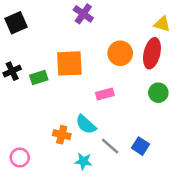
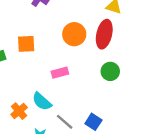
orange square: (69, 63) -> (26, 44), size x0.7
orange cross: (62, 135) -> (19, 111), turned 35

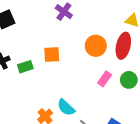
pink rectangle: (60, 73) -> (105, 79), moved, turned -40

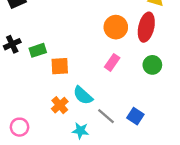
orange square: (52, 55) -> (60, 66), moved
pink rectangle: (105, 79) -> (112, 62), moved

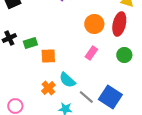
blue square: (135, 116) -> (110, 97), size x1.6

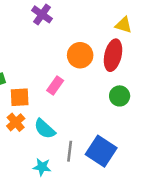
pink rectangle: (91, 53) -> (55, 85), moved
orange cross: (48, 88) -> (16, 122), moved
gray line: (86, 97) -> (70, 151), turned 56

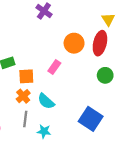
yellow triangle: (124, 25) -> (108, 19), turned 40
gray line: (70, 151) -> (25, 119), moved

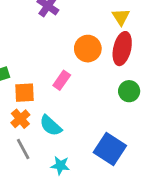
yellow triangle: (108, 19) -> (121, 17), moved
gray line: (25, 119) -> (23, 149), turned -35
cyan star: (44, 131) -> (60, 166), moved

